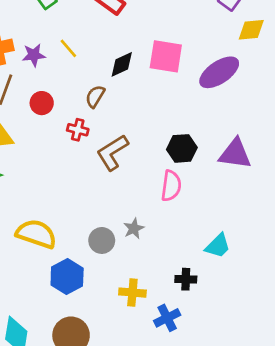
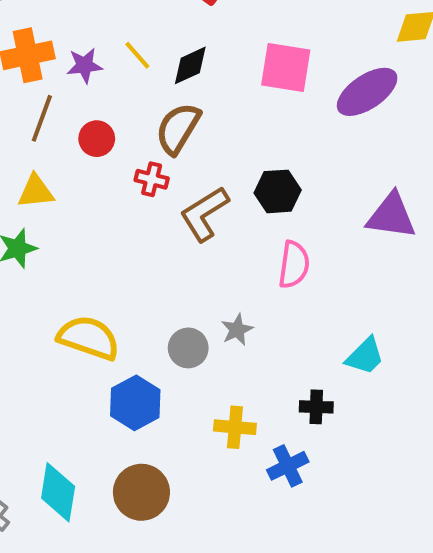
black diamond: (122, 64) -> (190, 65), moved
brown semicircle: (95, 96) -> (178, 128), size x1.5
black hexagon: (182, 148) -> (278, 191), moved

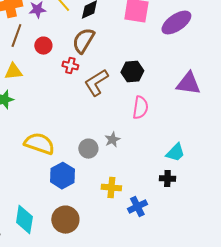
black cross: (316, 407) -> (167, 179), moved

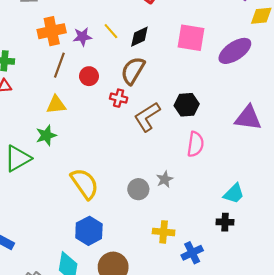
yellow semicircle: (39, 144) -> (85, 184), turned 36
blue hexagon: (62, 176) -> (89, 231), moved

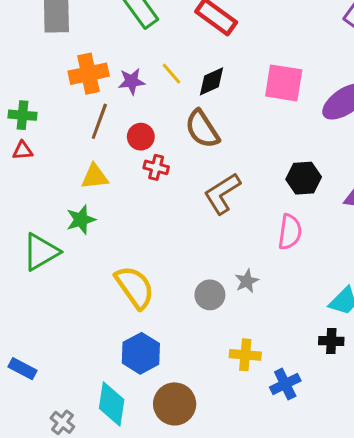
brown semicircle: (133, 71) -> (202, 129), turned -64
red cross: (119, 98) -> (156, 167), moved
black hexagon: (187, 105) -> (304, 178), moved

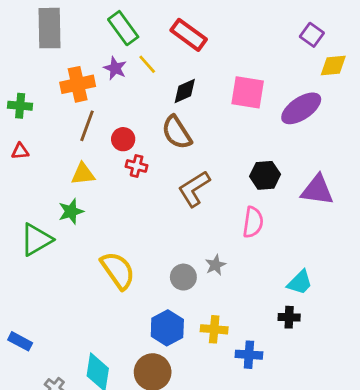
yellow line: (172, 74) -> (147, 64), moved
purple star: (132, 81) -> (115, 68), moved, turned 30
green cross: (23, 115) -> (20, 106), moved
blue hexagon: (141, 353) -> (167, 328), moved
blue cross: (285, 384) -> (249, 355), turned 30

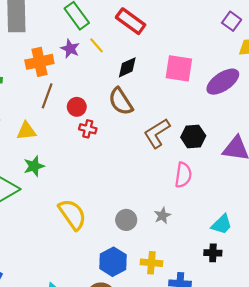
yellow triangle: (83, 174) -> (26, 131), moved
brown L-shape: (194, 189) -> (157, 133), moved
gray star: (215, 265) -> (162, 216), moved

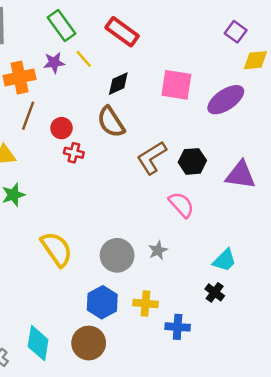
purple star: (70, 49) -> (54, 63), turned -30
pink semicircle: (183, 175) -> (181, 205), turned -50
gray circle: (126, 220) -> (117, 255), size x1.4
black cross: (213, 253) -> (215, 292), turned 35

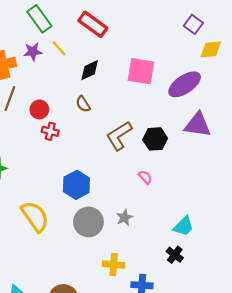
brown semicircle: (111, 122) -> (83, 104), size x0.6
purple triangle: (241, 175) -> (198, 125), moved
pink semicircle: (181, 205) -> (145, 177), size x0.6
blue hexagon: (102, 302) -> (76, 185), moved

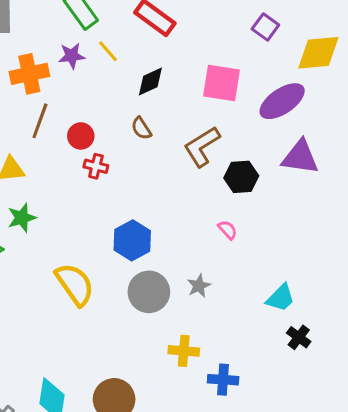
purple square: (193, 24) -> (265, 27), moved
yellow diamond: (211, 49) -> (318, 53), size x1.4
brown L-shape: (119, 136) -> (202, 147), moved
black cross: (175, 255) -> (299, 337), moved

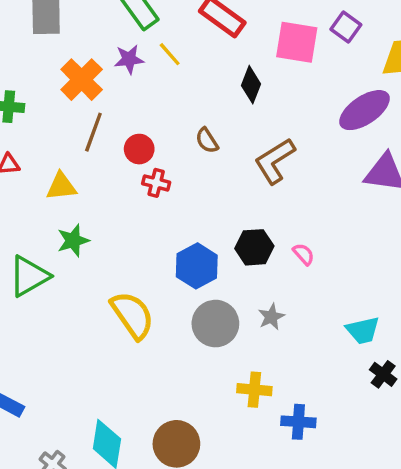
orange cross: (29, 74) -> (82, 80), turned -33
black diamond: (150, 81) -> (251, 85), moved, turned -44
pink square: (222, 83) -> (297, 42), moved
black hexagon: (241, 177) -> (254, 247), moved
cyan trapezoid: (281, 298) -> (363, 330), turned 32

